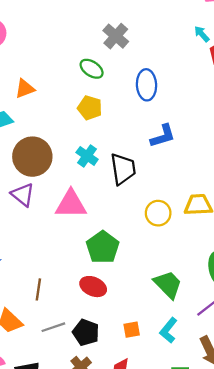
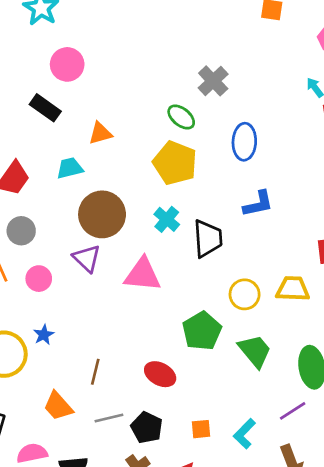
yellow pentagon: (90, 108) -> (175, 163), size x1.5
green pentagon: (103, 247) -> (202, 331), moved
green trapezoid: (168, 284) -> (255, 351), moved

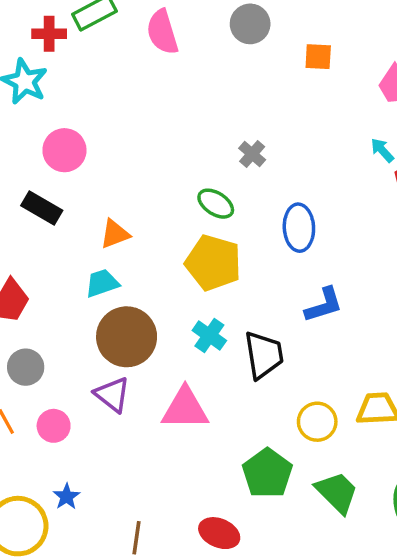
gray cross: (213, 81) -> (252, 154), size x0.7
cyan trapezoid: (70, 168) -> (102, 283), moved

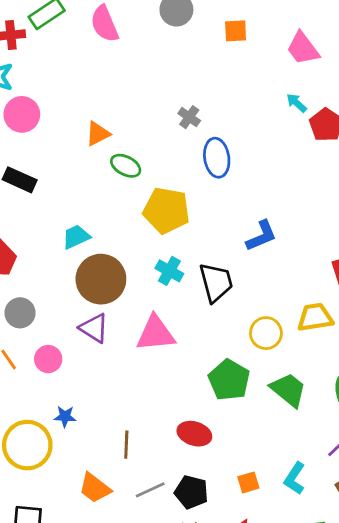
pink circle: (64, 150) -> (22, 114), moved
green ellipse: (216, 204) -> (126, 166), moved
blue ellipse: (299, 228) -> (217, 158), moved
orange triangle: (115, 234) -> (98, 134), moved
blue star: (67, 497) -> (65, 417), turned -30

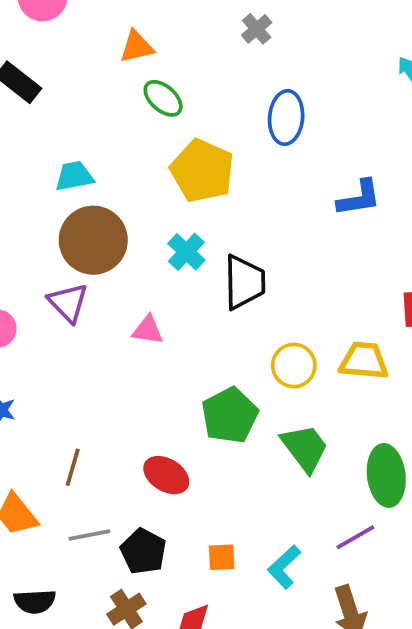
gray cross: (189, 117) -> (257, 29), moved
blue L-shape: (261, 236) -> (359, 198), moved
pink triangle: (156, 333) -> (148, 330), size x0.6

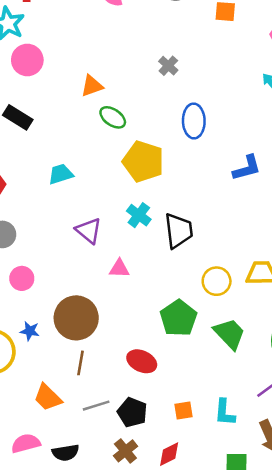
brown circle: (93, 240) -> (76, 318), moved
purple triangle: (68, 303) -> (89, 231), moved
cyan L-shape: (284, 567) -> (225, 412), turned -36

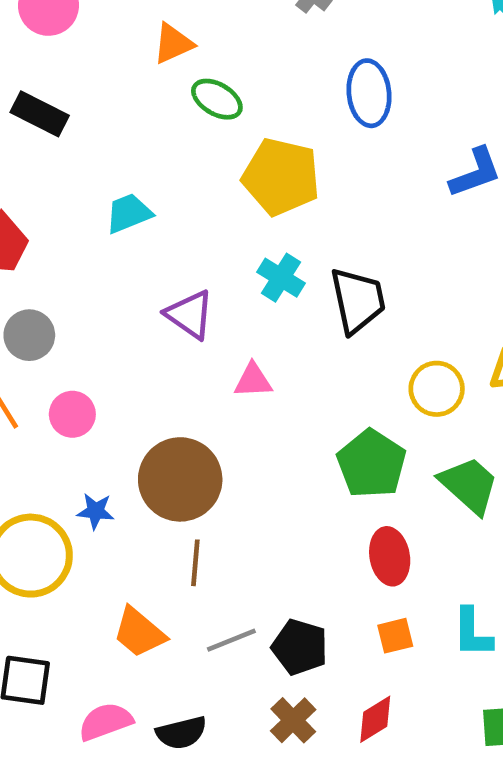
red ellipse: (142, 361) -> (390, 556), moved, turned 60

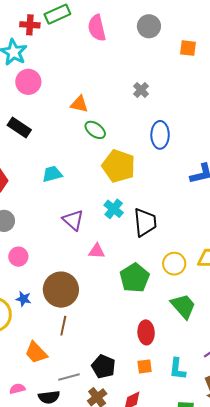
orange triangle: (173, 44) -> (79, 104), turned 30
green pentagon: (371, 464) -> (135, 278), moved
gray line: (231, 640) -> (69, 377), moved
pink semicircle: (106, 722) -> (17, 389), size x0.7

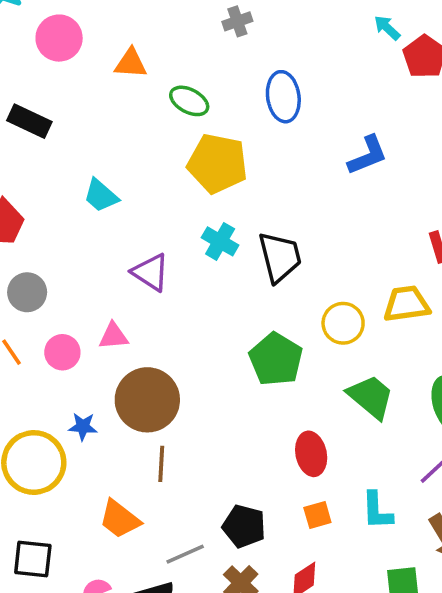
pink circle: (28, 82) -> (59, 38), moved
gray cross: (141, 90) -> (237, 21), turned 35
green ellipse: (95, 130) -> (189, 101), moved
cyan trapezoid: (52, 174) -> (101, 196), turned -115
pink triangle: (97, 251) -> (113, 336), moved

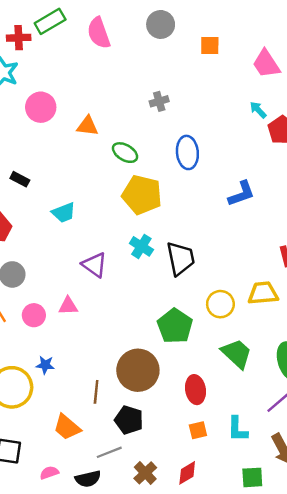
black rectangle: (29, 121) -> (20, 179), moved, size x0.7
cyan trapezoid: (101, 196) -> (64, 213), turned -65
brown circle: (147, 400) -> (138, 370), moved
black pentagon: (244, 526) -> (129, 420), moved

